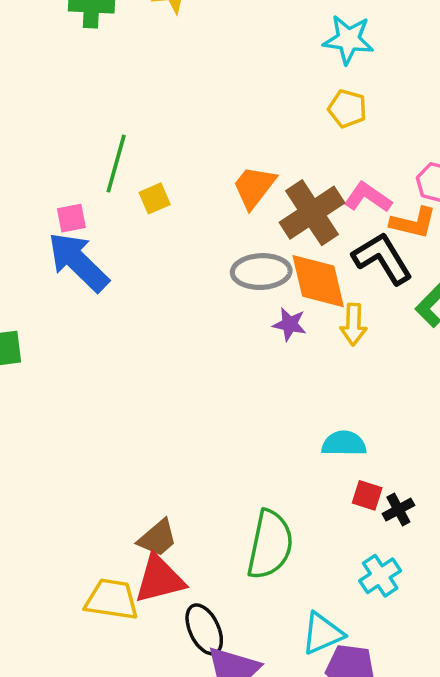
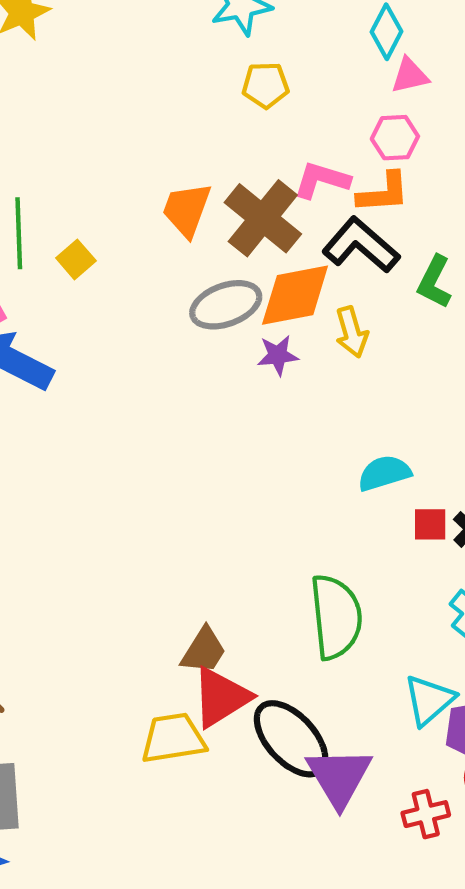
orange diamond: (318, 281) -> (295, 295), turned -70
black ellipse: (204, 629) -> (291, 739), size x1.4

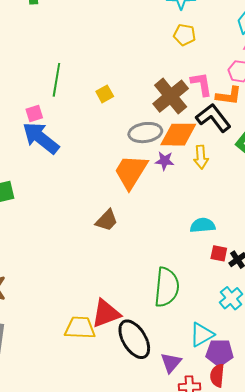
pink L-shape: (322, 180) -> (201, 84), turned 52
orange trapezoid: (187, 210) -> (131, 172), moved, size x1.4
yellow square: (76, 259) -> (105, 94), moved
brown trapezoid: (204, 650) -> (107, 220), moved
purple triangle: (339, 777) -> (171, 363), moved, size x0.7

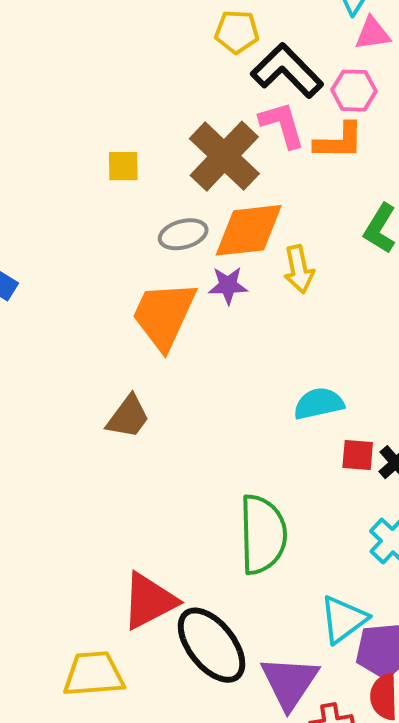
yellow square: (105, 94) -> (123, 166), moved, turned 36
black L-shape: (213, 118) -> (287, 71), moved
gray ellipse: (145, 133) -> (183, 234), size x0.7
yellow trapezoid: (80, 328) -> (94, 674), moved
purple triangle: (171, 363) -> (289, 682), size x1.4

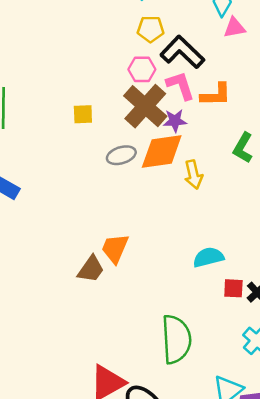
pink hexagon: (354, 91) -> (142, 69), moved
purple star: (228, 285) -> (175, 121), moved
orange trapezoid: (164, 315) -> (115, 248), moved, size x0.7

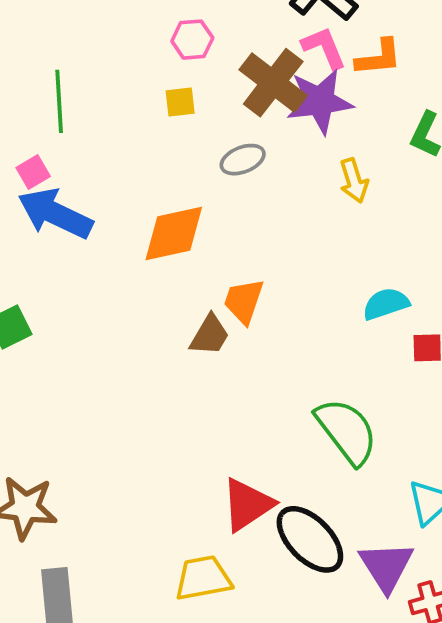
pink hexagon: (142, 69) -> (192, 40), moved
purple star: (175, 121) -> (320, 101), size x1.8
orange diamond: (162, 152) -> (174, 233), moved
green semicircle: (176, 339) -> (347, 431), turned -30

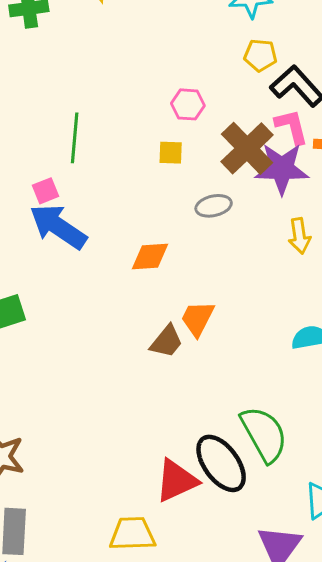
orange diamond: (174, 233) -> (150, 256), size x0.7
black ellipse: (310, 539) -> (221, 463), moved

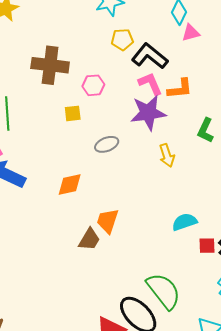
pink hexagon: (188, 104) -> (93, 85), moved
brown cross: (247, 148) -> (50, 65), moved, turned -30

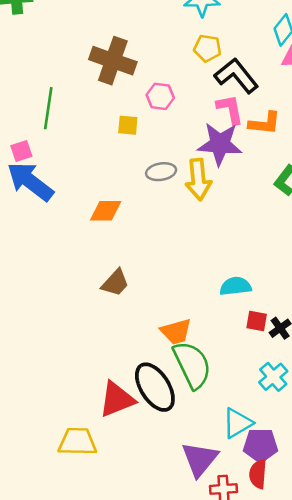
yellow arrow: (167, 155) -> (198, 179), moved, size x1.4
orange trapezoid: (108, 221) -> (176, 332), moved, turned -136

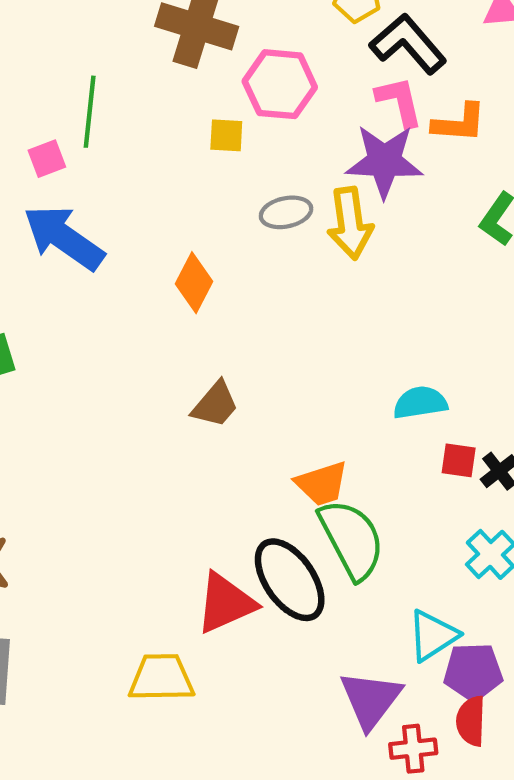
pink hexagon: (160, 96) -> (280, 84), size x1.5
pink square: (21, 151) -> (47, 159), moved
orange diamond: (106, 211) -> (194, 283), turned -60

